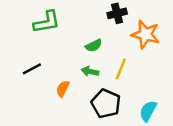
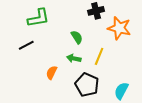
green semicircle: (94, 45) -> (77, 37), turned -96
black line: (32, 69) -> (26, 45), moved

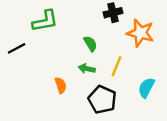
black line: (26, 45) -> (17, 48), moved
orange semicircle: (52, 73) -> (61, 85), turned 136
cyan semicircle: (121, 91) -> (146, 88), moved

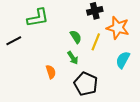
yellow line: (117, 66) -> (96, 42), moved
green arrow: (87, 69) -> (73, 58), turned -136
cyan semicircle: (146, 88) -> (123, 60), moved

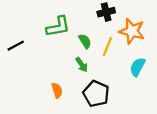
green L-shape: (38, 18) -> (58, 27), moved
orange semicircle: (51, 72) -> (57, 90), moved

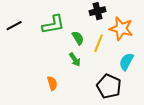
black line: (16, 46) -> (14, 26), moved
black pentagon: (96, 94) -> (109, 86), moved

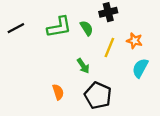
orange star: (121, 29) -> (134, 41), moved, size x0.6
green semicircle: (78, 38) -> (87, 28), moved
black pentagon: (109, 86) -> (98, 95), moved

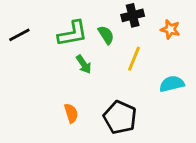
orange star: (134, 41) -> (170, 29), moved
green arrow: (83, 66) -> (84, 64), moved
cyan semicircle: (140, 68) -> (172, 84), turned 48

